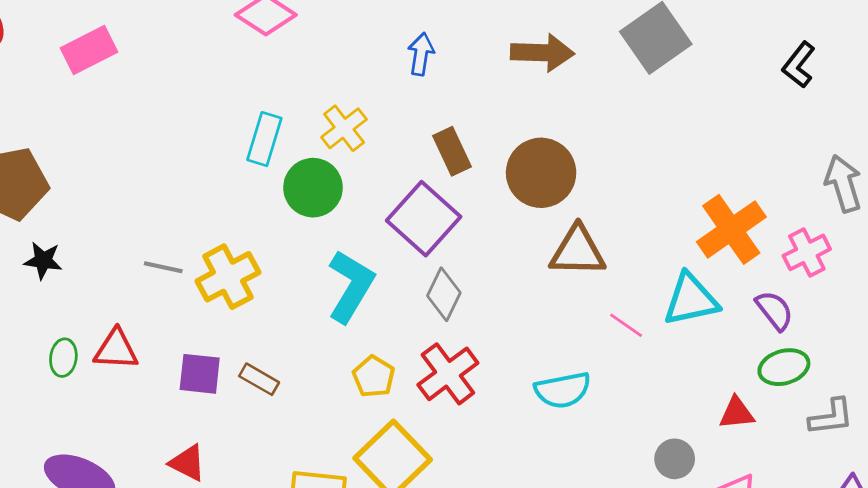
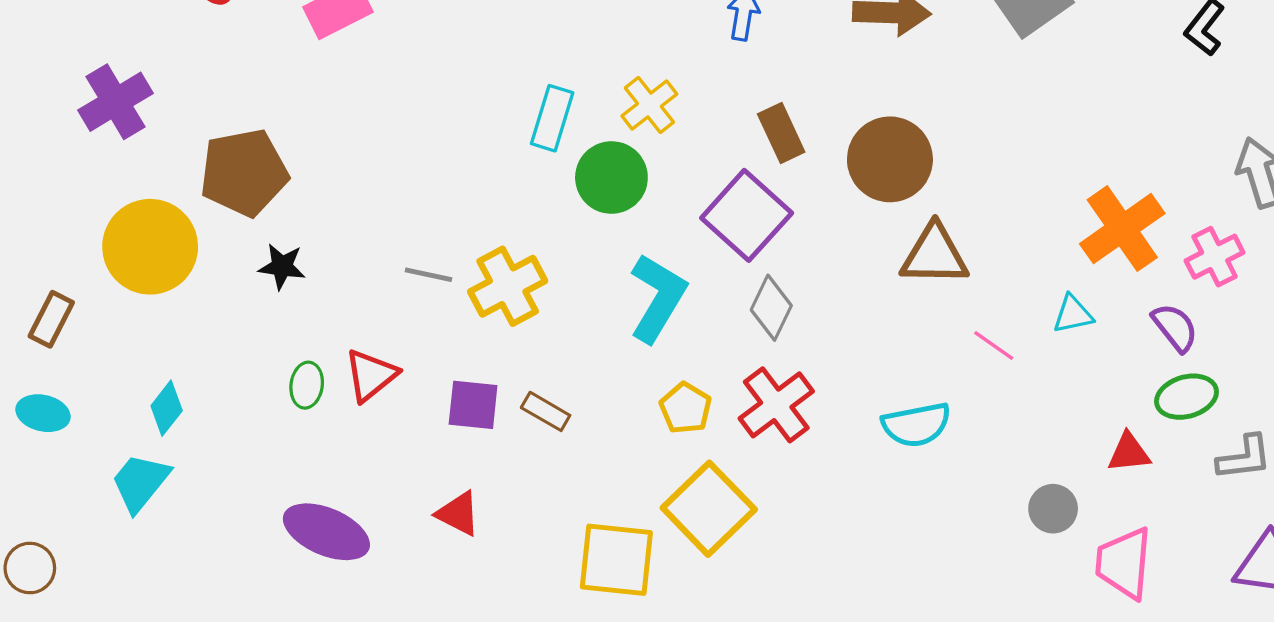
cyan triangle: (691, 300) -> (1073, 314), size x0.6
red triangle: (116, 350) -> (371, 375), turned -42

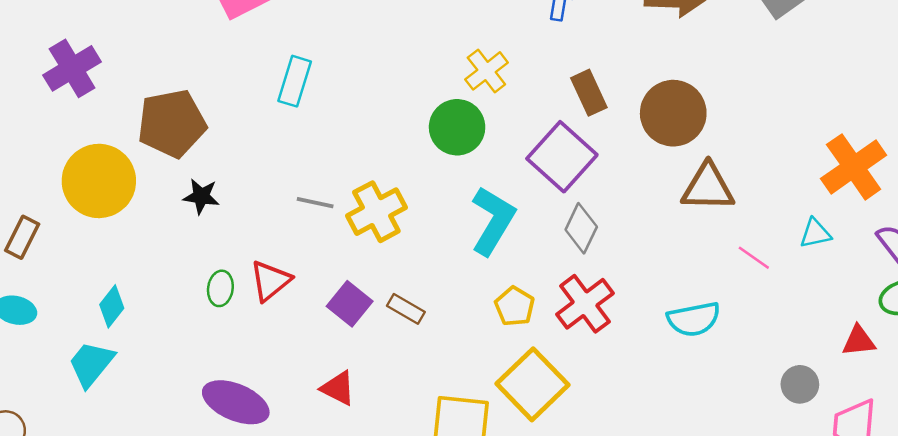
cyan rectangle: (552, 118) -> (295, 81), moved
purple square: (473, 405) -> (350, 304), turned 33

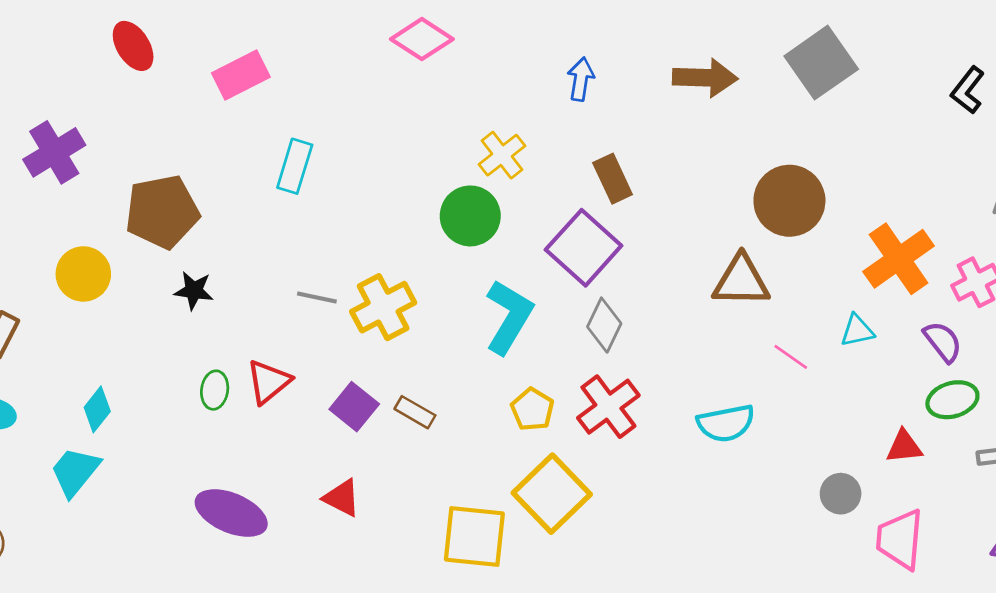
brown circle: (673, 113) -> (789, 201), moved
yellow circle: (99, 181) -> (83, 274), size x0.7

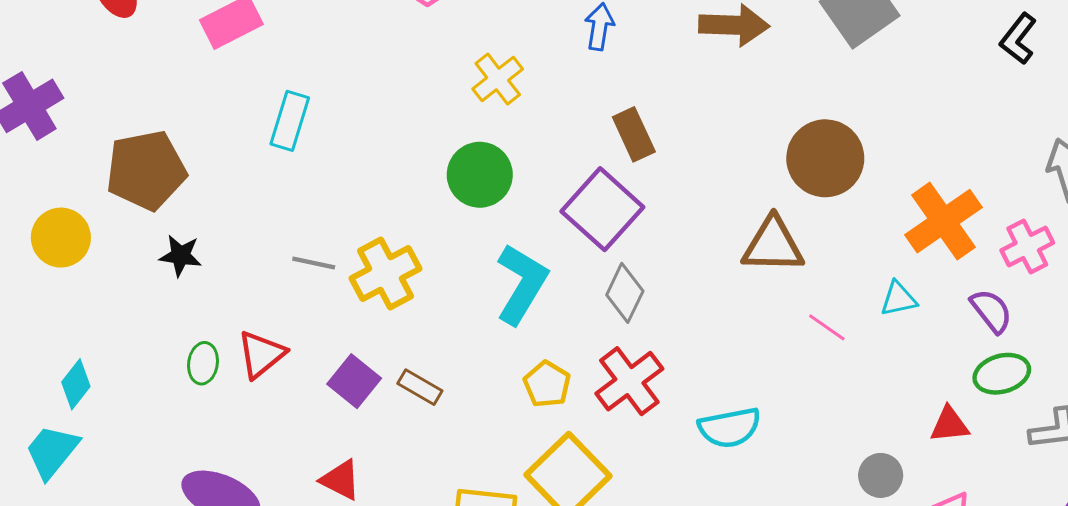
yellow cross: (502, 155) -> (498, 79), moved
cyan semicircle: (726, 423) -> (730, 428), moved

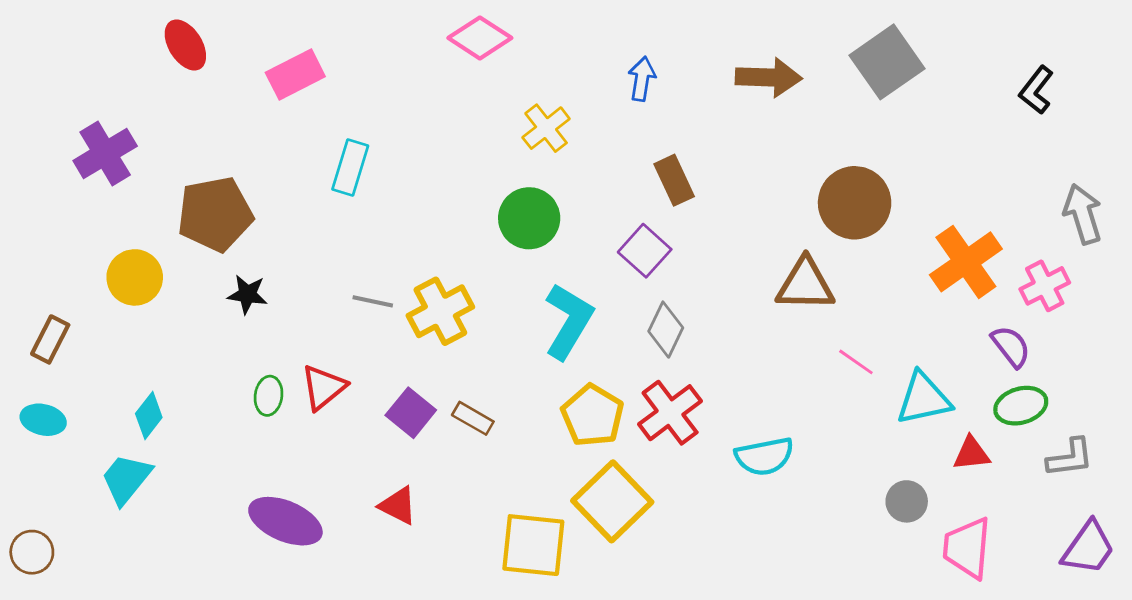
purple square: (602, 209) -> (645, 251), size x0.7
cyan triangle: (899, 299) -> (924, 399), moved, size x1.6
yellow pentagon: (547, 384) -> (593, 415), size x1.4

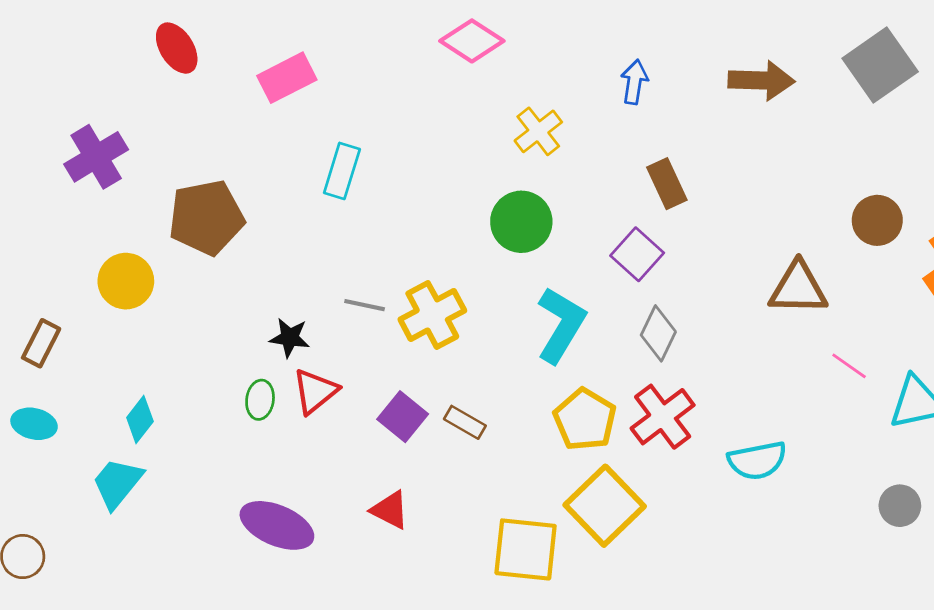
brown circle: (855, 203) -> (877, 220), moved, size x0.7
black star: (247, 294) -> (290, 338), moved

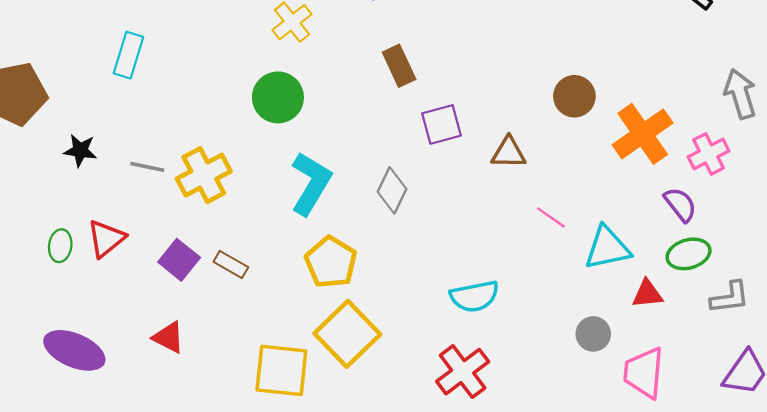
purple square: (637, 254) -> (441, 124), moved, turned 33
brown triangle: (798, 288) -> (509, 153), size x0.7
black star: (290, 338) -> (80, 150), moved
red cross: (663, 417) -> (463, 372), moved

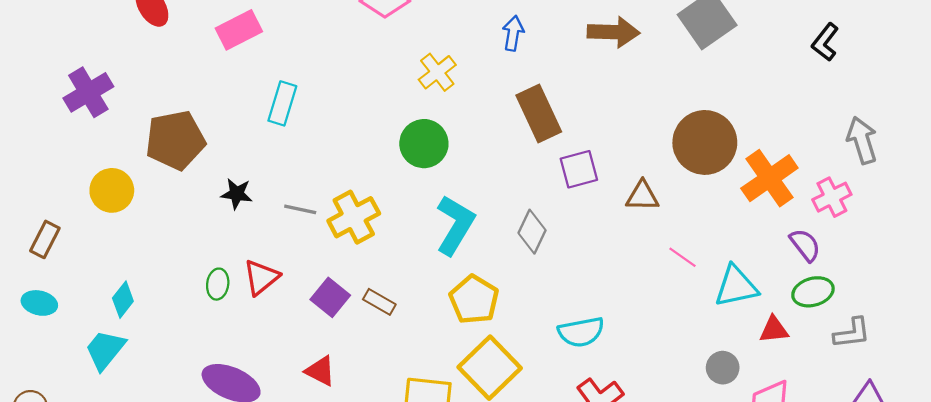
brown rectangle: (399, 66) -> (539, 113), size x1.4
brown circle: (574, 96) -> (705, 142), size x1.6
cyan semicircle: (474, 296) -> (581, 332), moved

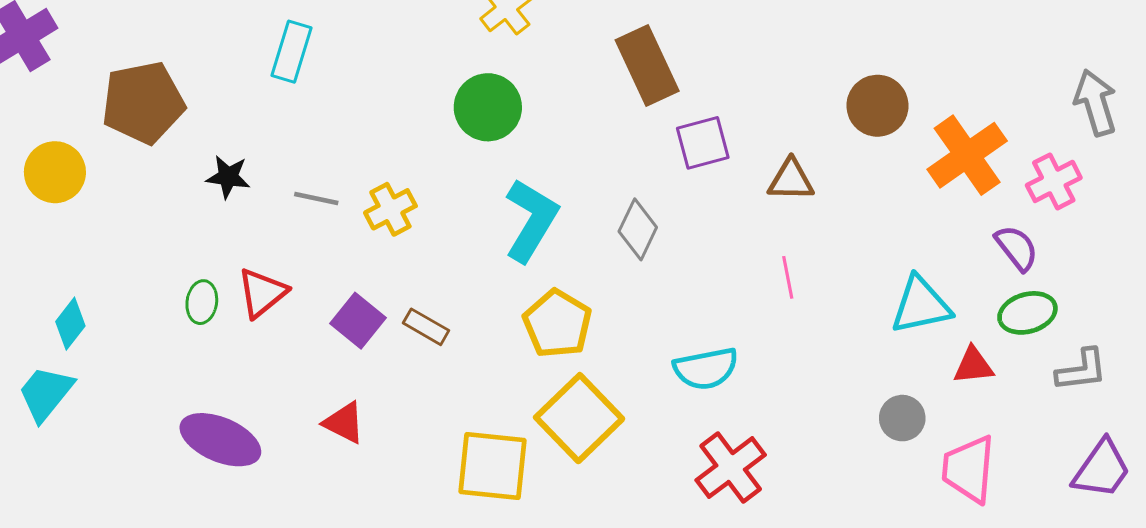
brown circle: (705, 142) -> (877, 106), size x0.7
yellow cross: (354, 217) -> (390, 209), size x0.7
pink line: (683, 257) -> (788, 277), moved, turned 44

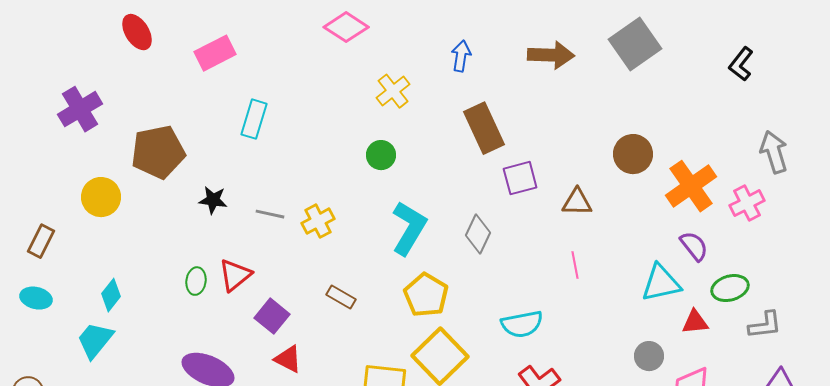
green circle: (488, 107) -> (381, 155), size x0.7
purple semicircle: (1017, 248) -> (694, 246), moved
purple square: (358, 321) -> (272, 316), moved

